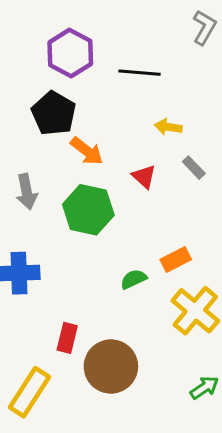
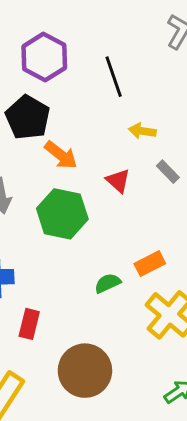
black line: (140, 73) -> (114, 77), turned 66
red rectangle: (67, 338) -> (29, 324), moved

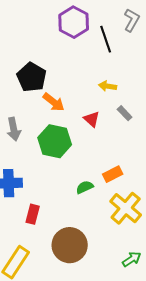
purple hexagon: (44, 57) -> (74, 22), moved
black line: (114, 77) -> (106, 39), moved

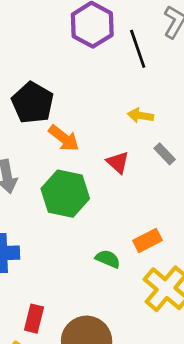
green semicircle: (85, 187) -> (108, 259), turned 48
red rectangle: (33, 214) -> (34, 319), moved

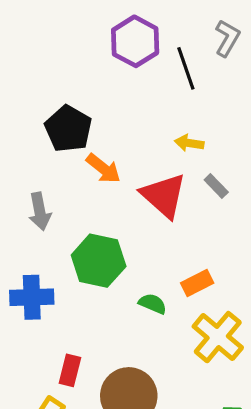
red triangle: (118, 162) -> (164, 196), size x1.8
green hexagon: (65, 194) -> (99, 261), moved

